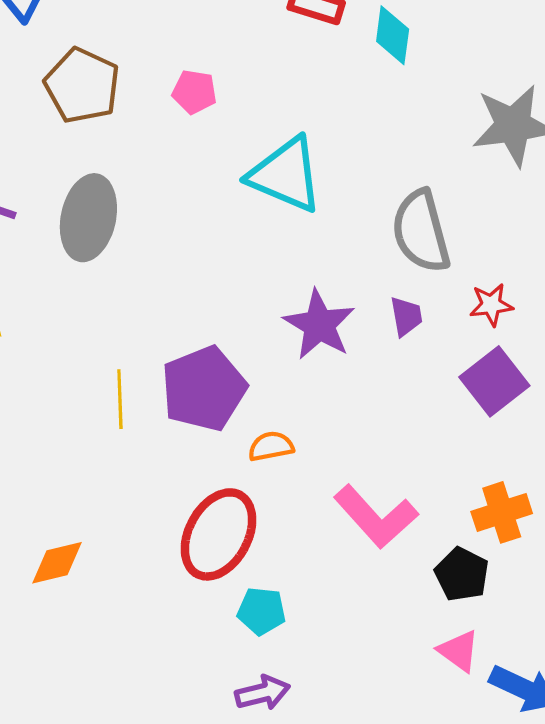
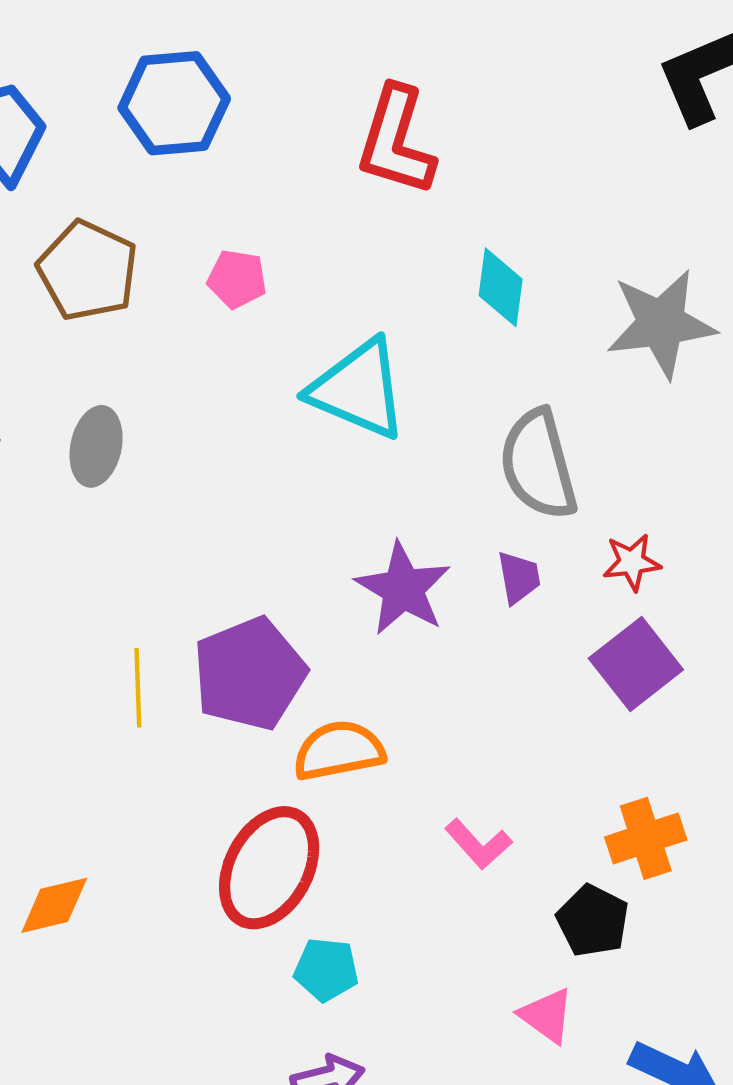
cyan diamond: (393, 35) -> (501, 287), moved
gray ellipse: (88, 218) -> (96, 446), size x0.7
orange semicircle: (271, 446) -> (339, 751), size x1.5
pink L-shape: (376, 517) -> (478, 844), size x0.6
pink triangle: (459, 651) -> (547, 1016), moved

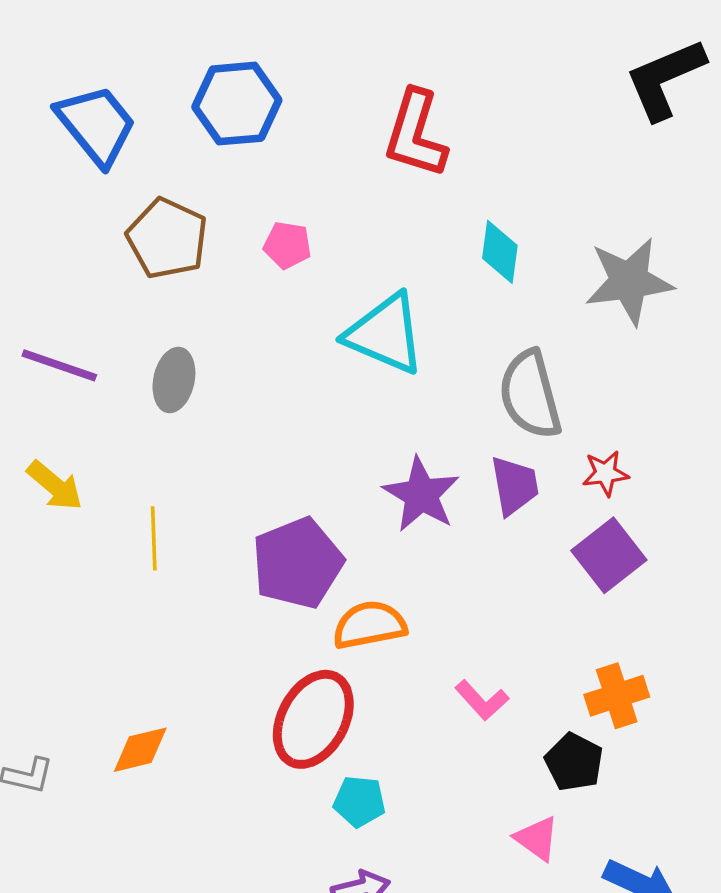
purple trapezoid: (519, 578) -> (514, 486), size x1.4
yellow line: (138, 688) -> (154, 538), moved

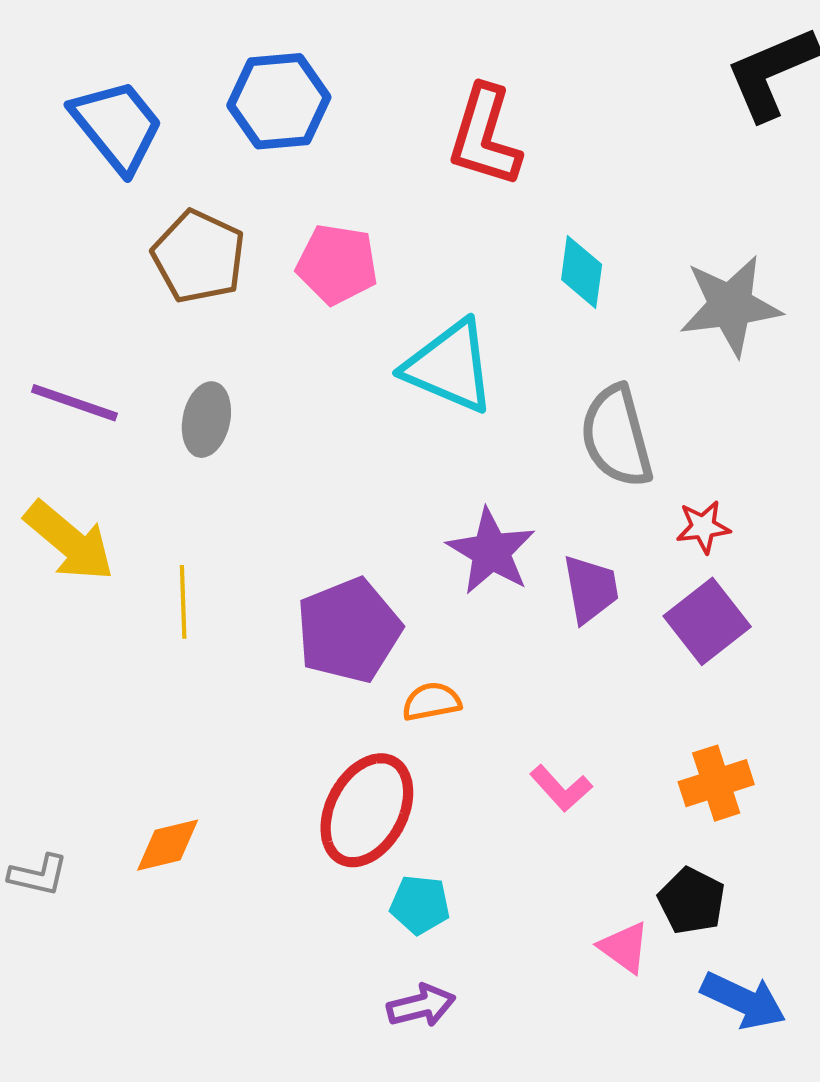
pink pentagon: (287, 245) -> (337, 264), size x1.5
yellow arrow: (55, 486) -> (69, 541), size x1.4
purple trapezoid: (514, 486) -> (591, 589), moved
orange semicircle: (369, 625) -> (432, 702), size x0.7
black pentagon: (574, 762) -> (692, 901), moved

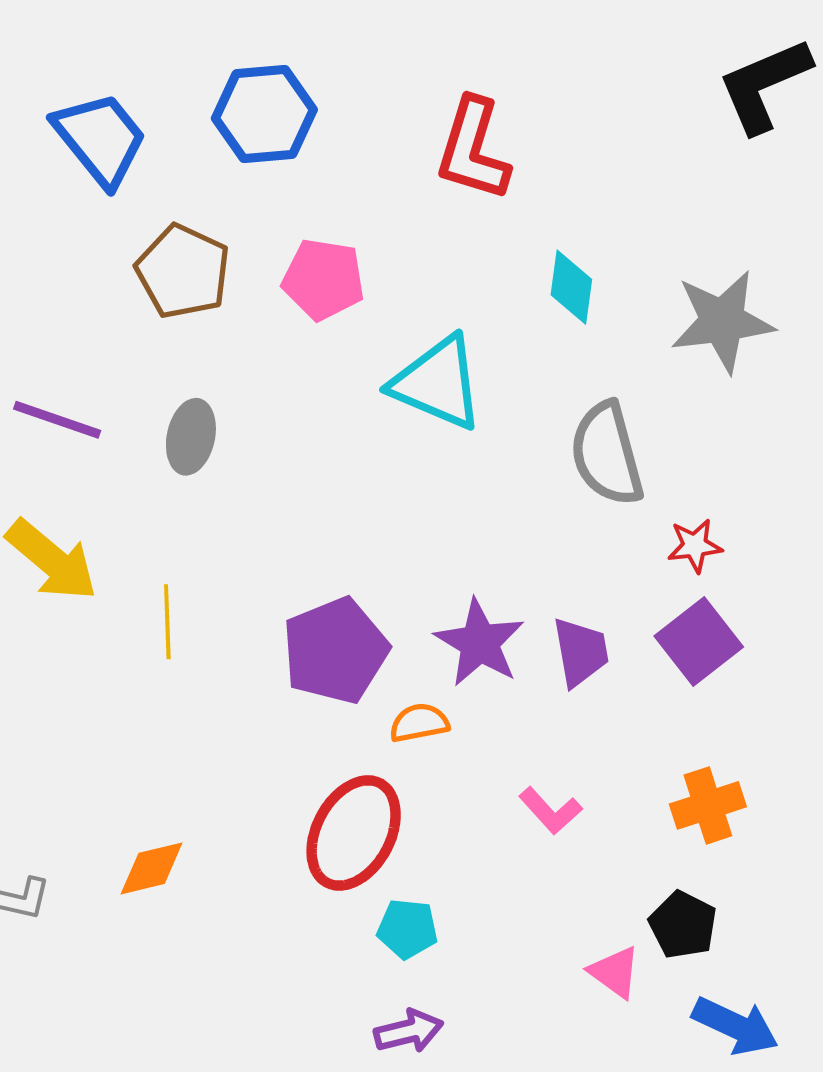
purple star: (491, 551) -> (480, 643), moved
purple trapezoid: (591, 589) -> (581, 652), moved

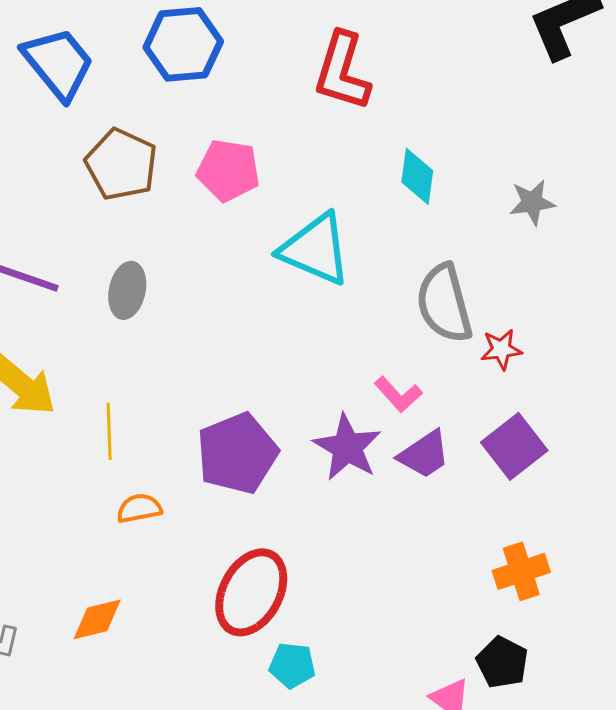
gray star: (722, 321) -> (532, 202), size x0.6
red star: (695, 546) -> (501, 349), moved
purple trapezoid: (581, 652) -> (424, 454), turned 66
orange semicircle: (419, 723) -> (139, 508), moved
pink L-shape: (550, 811) -> (398, 394), moved

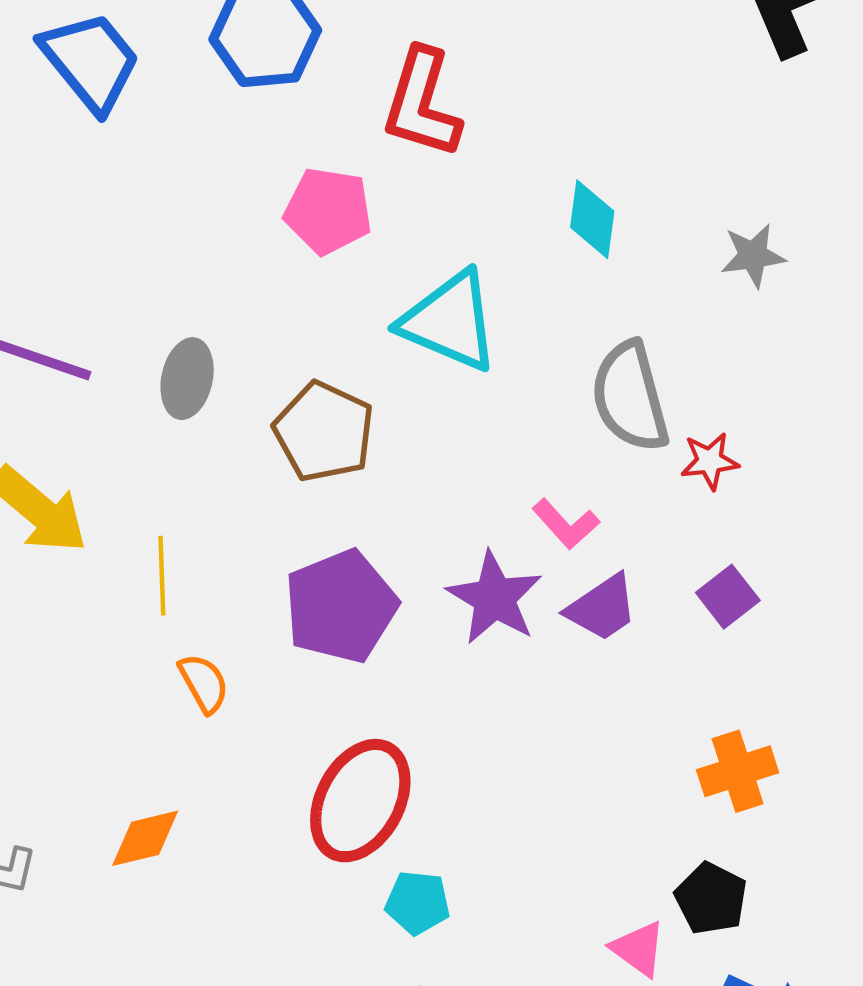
red L-shape: (342, 71) -> (422, 103), moved
brown pentagon: (121, 164) -> (324, 432), moved
purple square: (514, 446) -> (728, 597), size x0.7
orange semicircle: (139, 508) -> (204, 683), turned 72

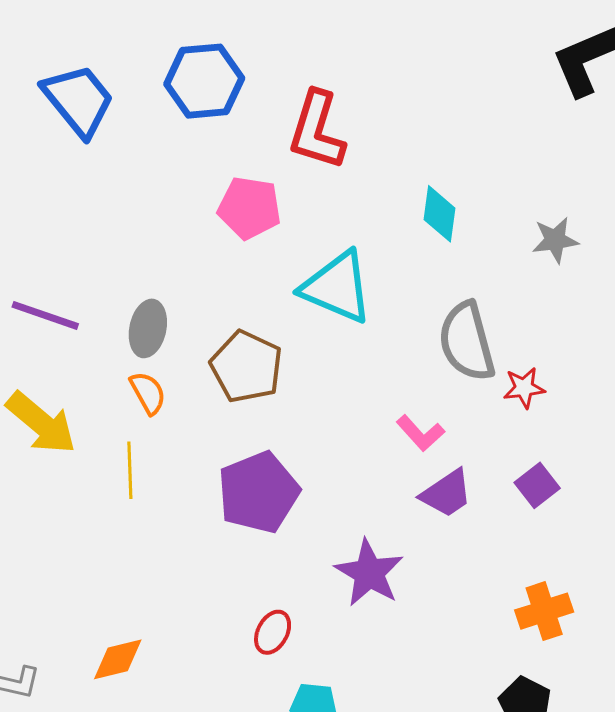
purple star: (494, 598) -> (369, 573), moved
orange semicircle: (204, 683) -> (148, 393), moved
red ellipse: (360, 801) -> (273, 632), size x0.5

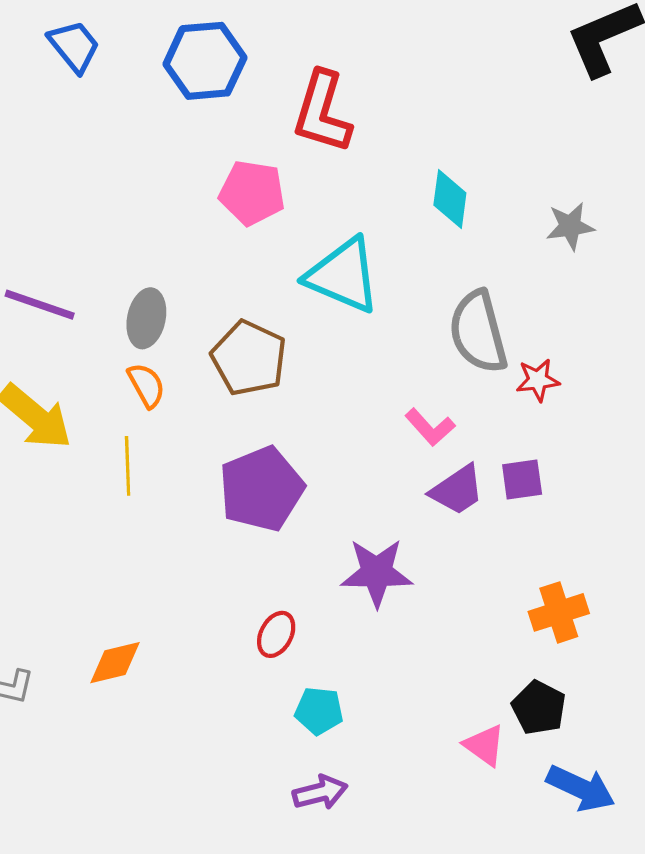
blue trapezoid: (78, 100) -> (74, 46), moved, size x0.7
purple square: (537, 485) -> (522, 479), moved, turned 30
purple star: (369, 573) -> (377, 573), turned -30

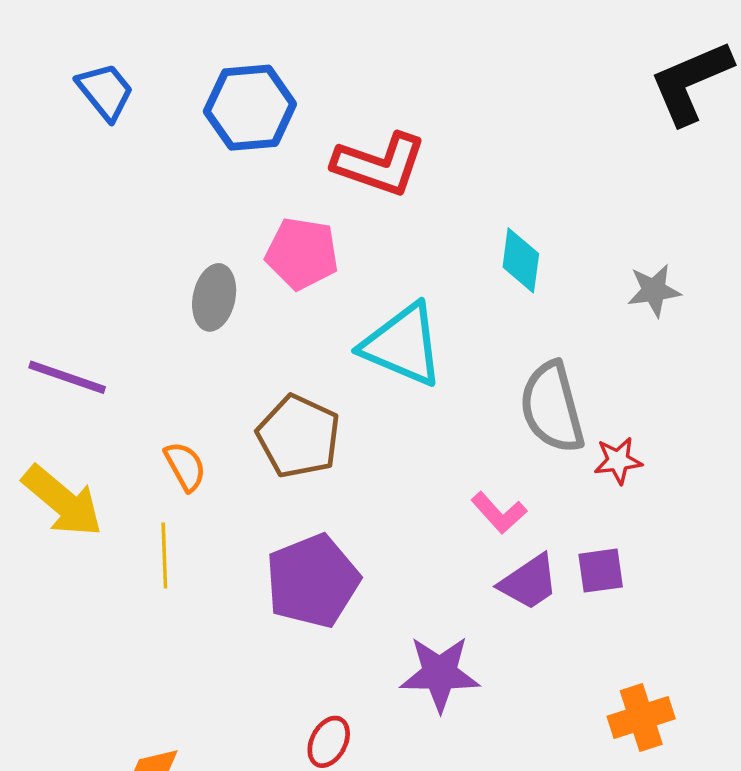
red L-shape: (322, 112) -> (380, 164), turned -88
gray ellipse: (146, 318) -> (214, 297), moved

